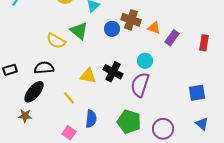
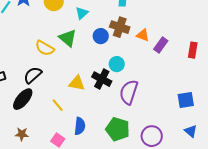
cyan circle: (145, 61) -> (117, 64), moved
black semicircle: (44, 68) -> (33, 75), turned -36
brown star: (25, 116) -> (22, 134), moved

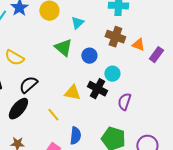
blue circle: (101, 36) -> (89, 56), moved
yellow semicircle: (45, 48) -> (14, 58), moved
purple semicircle: (129, 92) -> (124, 102), size x0.7

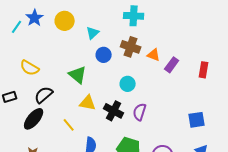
green triangle: (63, 48) -> (78, 75), moved
blue circle: (89, 56) -> (104, 55), moved
black cross: (97, 89) -> (114, 111), moved

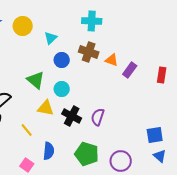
cyan circle: (128, 84) -> (62, 89), moved
blue square: (197, 120) -> (155, 135), moved

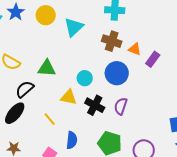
cyan triangle: (51, 38) -> (74, 27), size x1.5
blue circle: (62, 60) -> (117, 73), moved, size x1.5
green triangle: (36, 80) -> (47, 68), moved, turned -36

